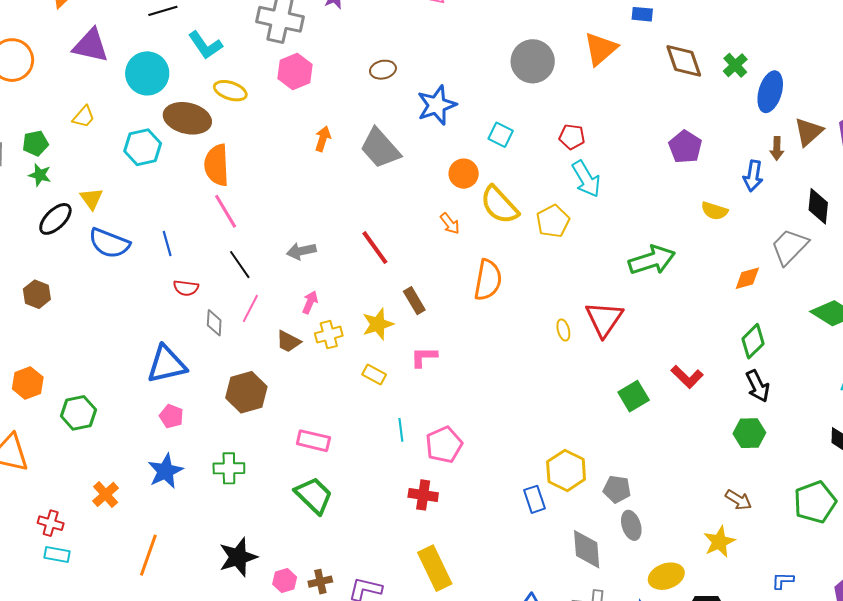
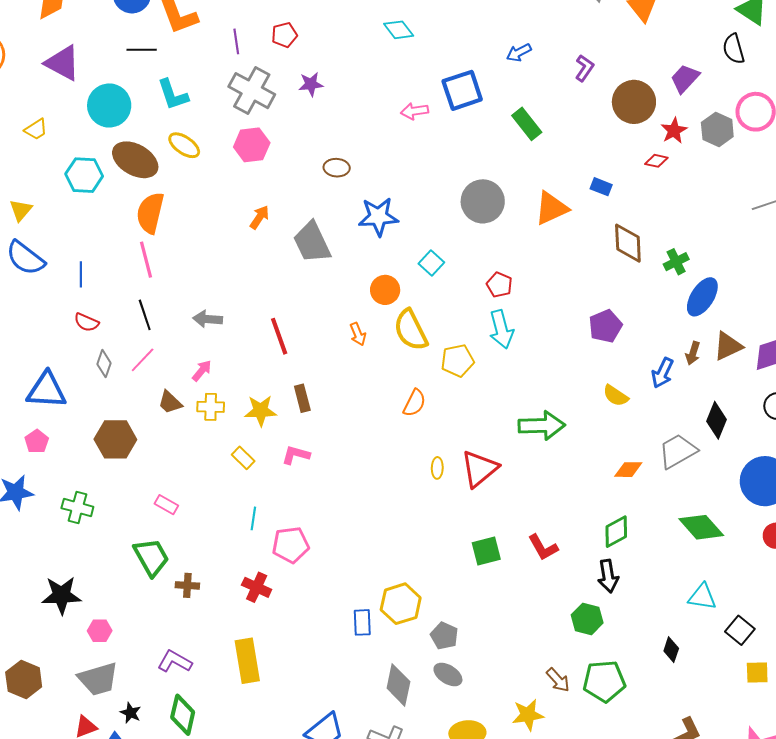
orange semicircle: (488, 280) -> (414, 403), moved, size x0.7
pink rectangle: (313, 441) -> (166, 505), size x0.7
green pentagon: (815, 502) -> (604, 681), moved
gray ellipse: (631, 525) -> (448, 675), turned -56
brown cross: (320, 582) -> (187, 585), moved

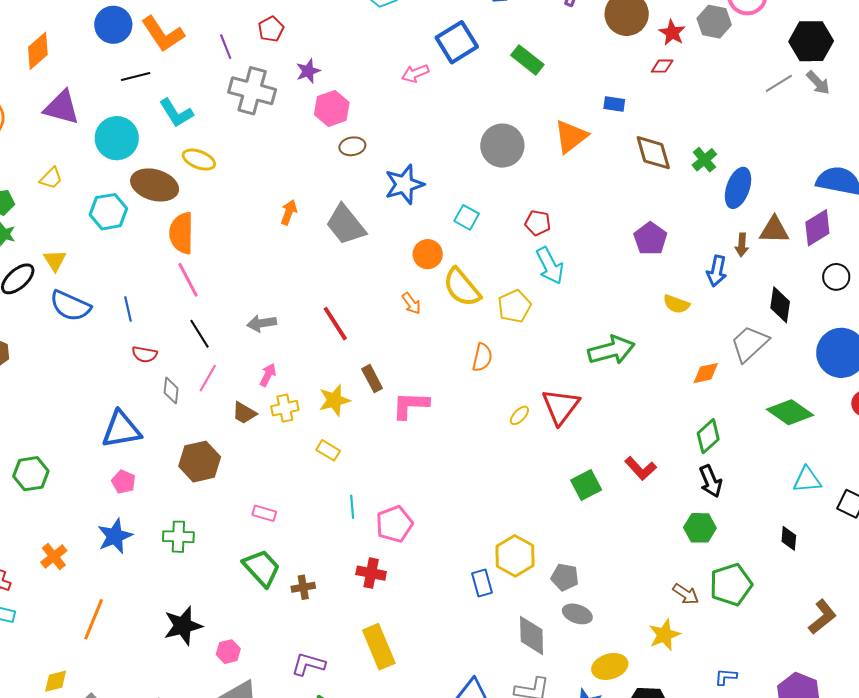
pink hexagon: (252, 145) -> (332, 108), moved
brown triangle: (728, 346) -> (774, 230), turned 40
pink L-shape: (296, 455) -> (410, 405), moved, size x1.4
yellow ellipse: (437, 468) -> (519, 415), turned 55

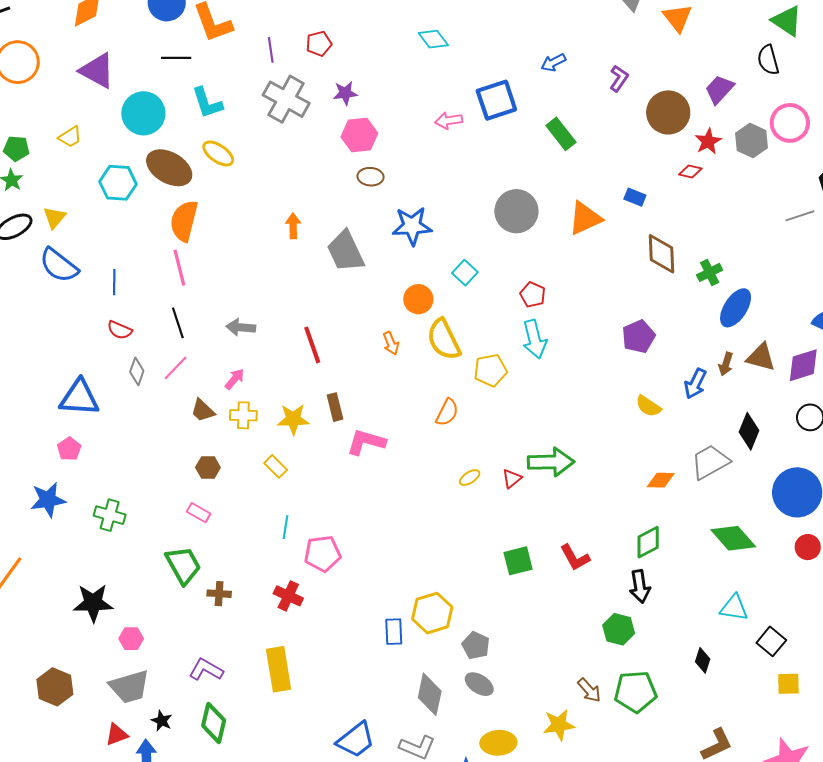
orange arrow: (289, 212) -> (293, 226), turned -35
green arrow: (611, 350) -> (551, 462), moved
red triangle: (561, 406) -> (512, 479), size x0.5
brown hexagon: (200, 462) -> (208, 467), moved, size x0.6

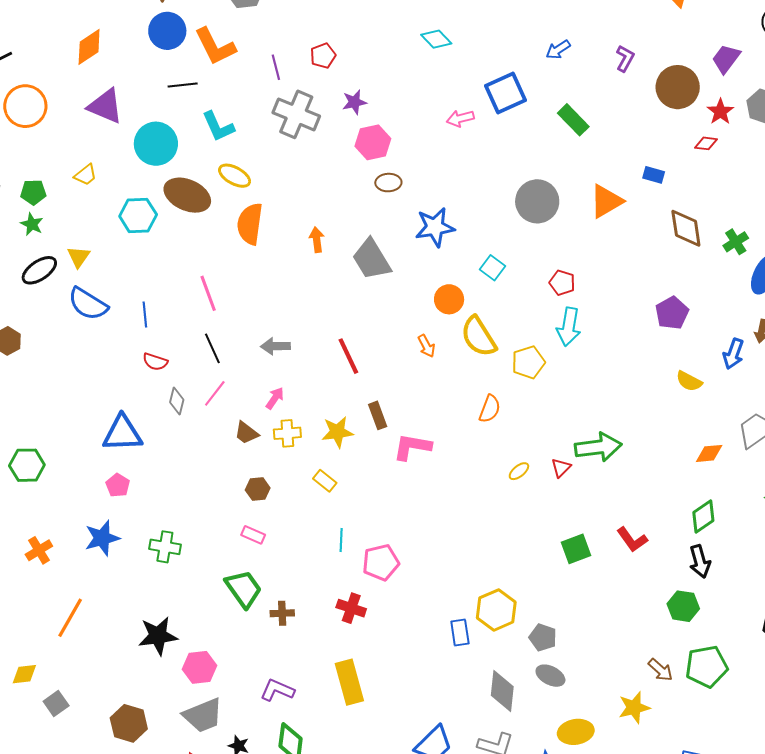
orange semicircle: (184, 221) -> (250, 224), moved
cyan arrow: (534, 339) -> (569, 327), turned 30
pink hexagon: (131, 639) -> (200, 667), size x1.4

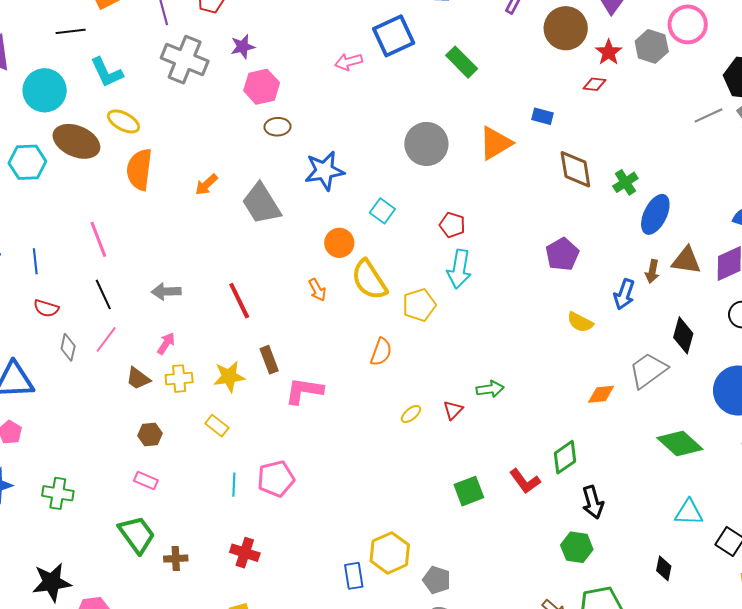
orange arrow: (317, 240) -> (206, 185), turned -125
green arrow: (598, 447) -> (490, 389), size x0.6
green diamond: (703, 516) -> (565, 457), moved
pink pentagon: (381, 562) -> (276, 479), moved

